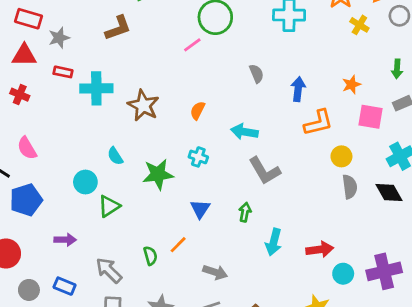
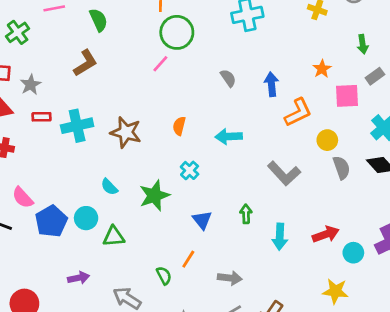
cyan cross: (198, 157) -> (190, 170), turned 36
gray L-shape: (265, 171) -> (284, 173), moved
blue pentagon: (26, 200) -> (51, 221), moved
green triangle: (109, 206) -> (114, 236), turned 40

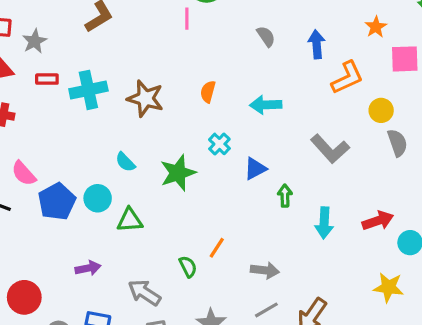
pink line: (160, 64) -> (187, 19), turned -42
blue triangle: (202, 220) -> (255, 169), moved, turned 40

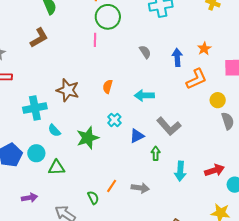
orange star: (376, 27) -> (204, 49), moved
cyan cross: (88, 90) -> (35, 108), moved
gray L-shape: (330, 149) -> (169, 126), moved
gray arrow: (265, 270) -> (140, 188), moved

